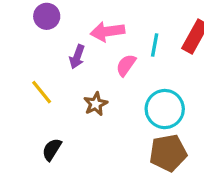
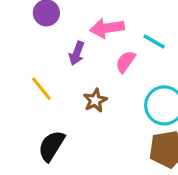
cyan line: (155, 45) -> (154, 41), turned -70
black semicircle: (52, 149) -> (51, 146), size x1.4

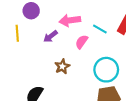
purple arrow: (77, 53) -> (50, 36), turned 32
yellow line: (41, 89) -> (17, 33), moved, turned 35

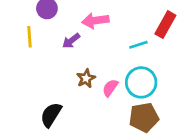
cyan line: (100, 29) -> (138, 45), moved, turned -48
pink semicircle: (82, 42) -> (110, 88), moved

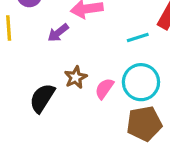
black semicircle: (51, 115) -> (42, 98), moved

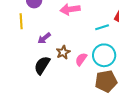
purple arrow: (58, 33) -> (44, 38), moved

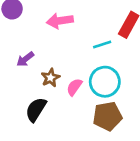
black semicircle: (42, 65) -> (36, 110), moved

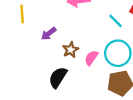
cyan line: (102, 45) -> (116, 21), turned 63

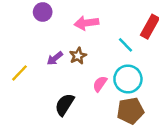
yellow line: (22, 14) -> (19, 73), moved, turned 48
brown star: (71, 50) -> (78, 56), moved

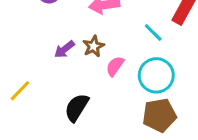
yellow line: (19, 73) -> (20, 91), moved
pink semicircle: (100, 84) -> (115, 66), moved

